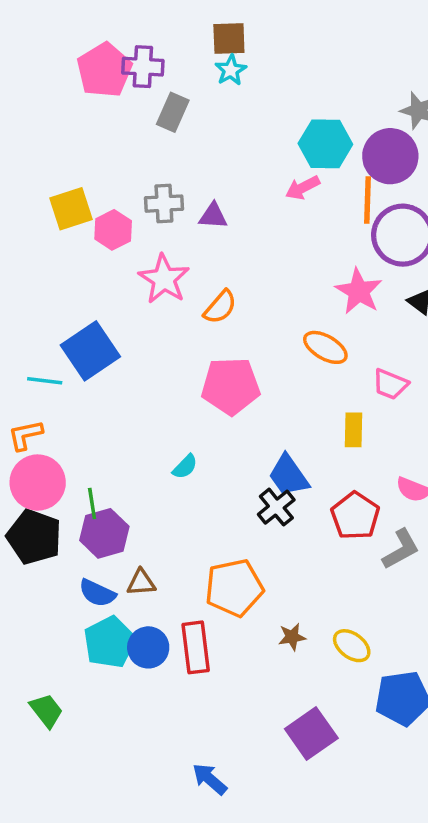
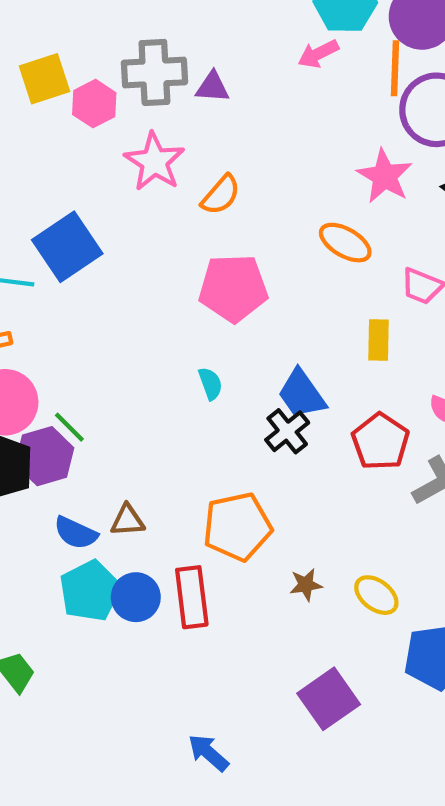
gray cross: (164, 204) -> (154, 72), size x1.4
cyan semicircle: (185, 467) -> (210, 384), moved, turned -64
green line: (92, 504) -> (69, 427), turned -36
purple hexagon: (104, 533) -> (45, 456), moved

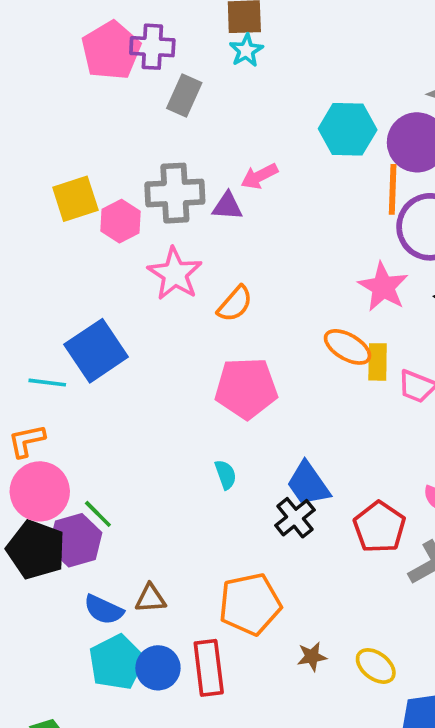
pink arrow: (318, 54) -> (259, 176), moved
yellow rectangle: (378, 340) -> (378, 362), moved

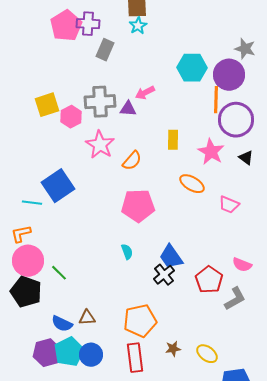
yellow rectangle: (378, 362) -> (173, 140), moved
purple hexagon: (75, 540) -> (47, 353), moved
red rectangle: (209, 668) -> (135, 358), moved

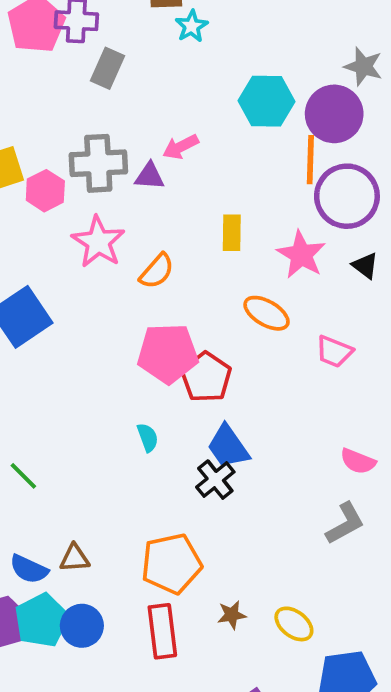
cyan star: (138, 26) -> (192, 26), moved
red pentagon: (209, 280) -> (206, 377), moved

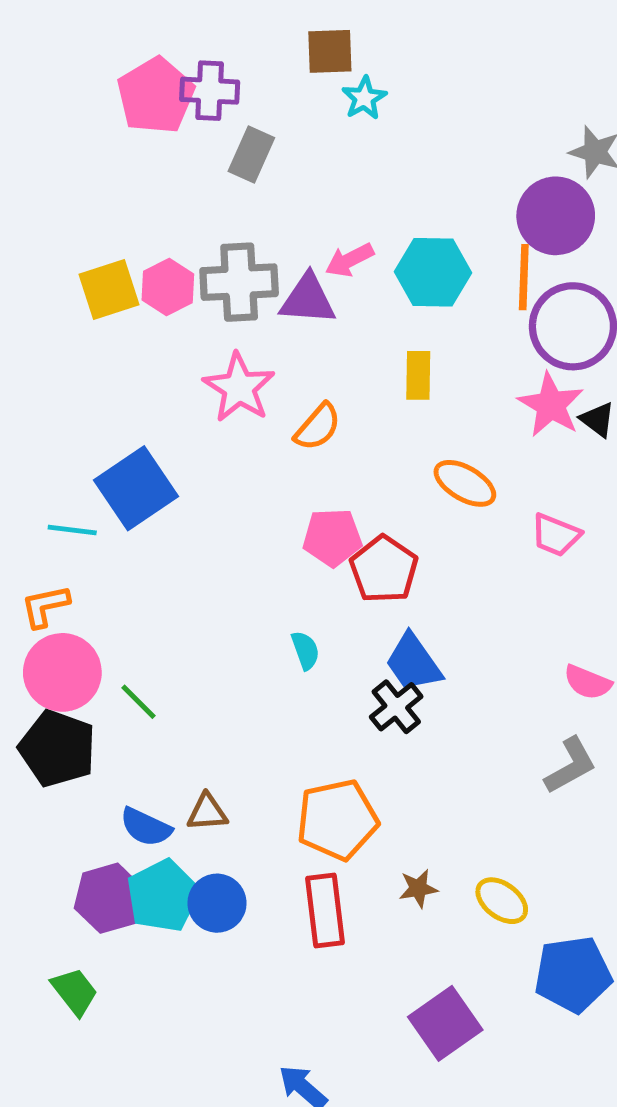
cyan hexagon: (267, 101) -> (433, 272), moved
purple triangle: (150, 176) -> (308, 299), size x1.4
pink hexagon: (45, 191) -> (168, 287), moved
pink star: (301, 255) -> (551, 405), moved
pink pentagon: (168, 353) -> (332, 537), size x0.7

